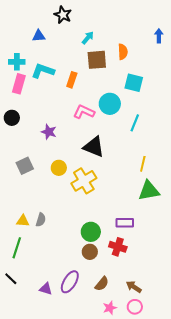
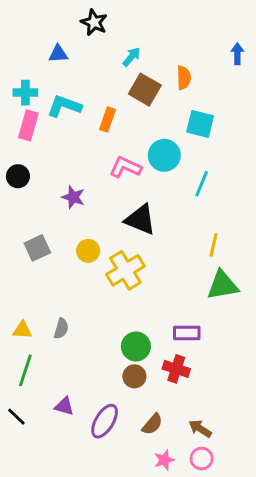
brown square: (97, 60) -> (145, 90), turned 35
yellow triangle: (23, 221) -> (22, 330), moved
purple triangle: (46, 289) -> (64, 406), moved

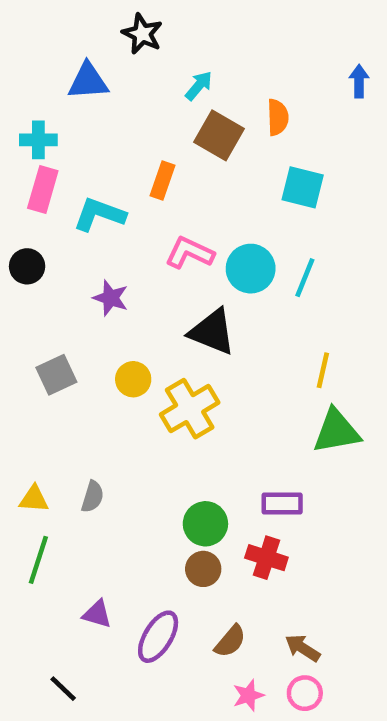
blue triangle: (58, 54) -> (88, 81), size x1.4
cyan L-shape: (64, 106) -> (99, 214), moved
cyan circle: (164, 155) -> (251, 269), moved
black line: (16, 417) -> (63, 689), moved

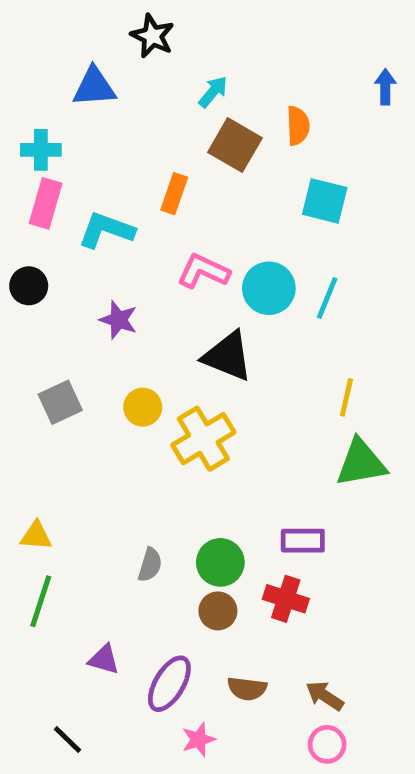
gray semicircle: (93, 497) -> (150, 565), moved
brown semicircle: (230, 641) -> (247, 689), turned 57
pink star: (248, 695) -> (198, 740), moved

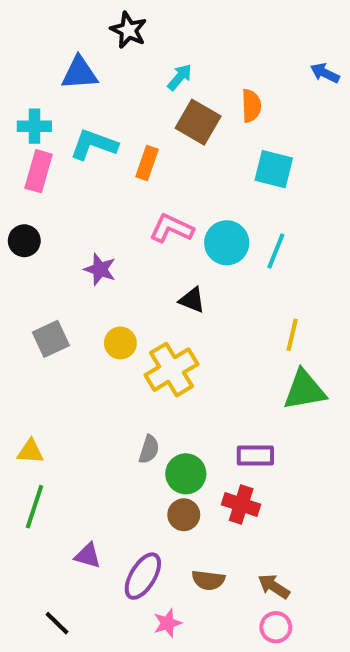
blue arrow: (385, 87) -> (325, 73), turned -64
cyan L-shape: (106, 230) -> (94, 145), moved
black triangle: (228, 356) -> (192, 300), size x0.6
gray semicircle: (150, 565) -> (149, 449), moved

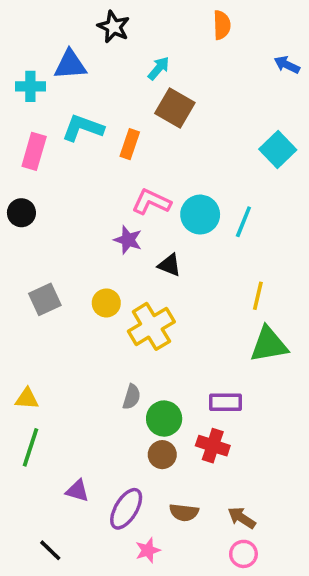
orange semicircle: (251, 106) -> (222, 25), moved
cyan cross: (34, 126) -> (30, 86), moved
cyan square: (274, 169) -> (278, 150), moved, turned 32
purple star: (100, 269) -> (128, 240), moved

